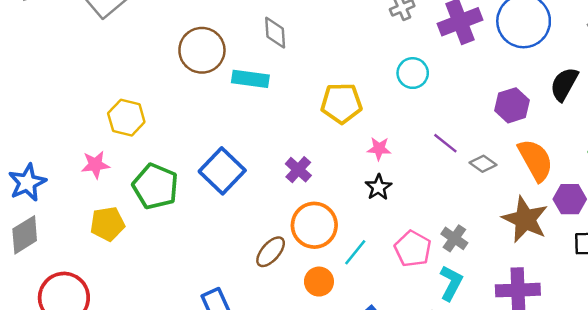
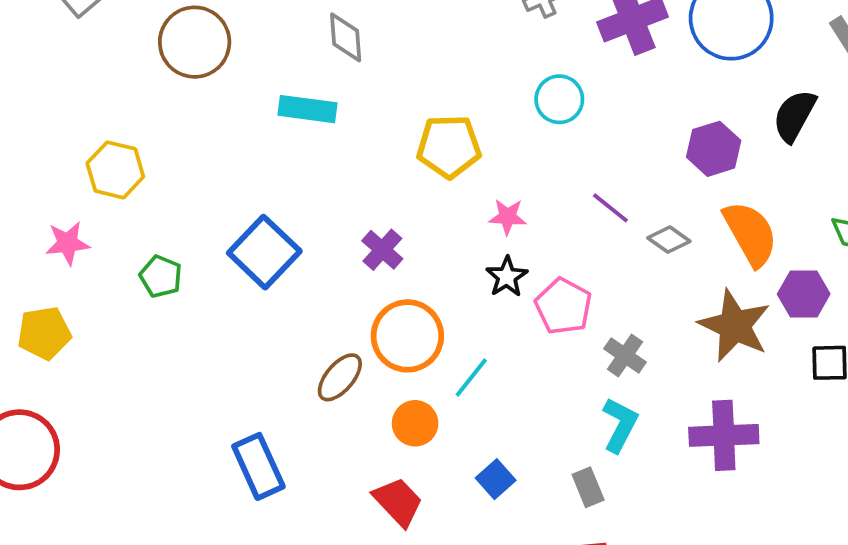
brown circle: (202, 50) -> (195, 42), moved
green pentagon: (155, 186) -> (161, 276), size x0.6
yellow pentagon: (107, 224) -> (44, 333), moved
pink pentagon: (413, 249) -> (563, 306), moved

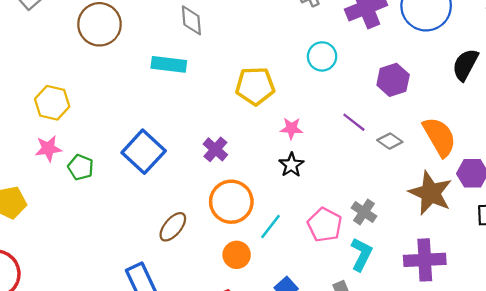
purple hexagon: (714, 149) -> (393, 80), moved
pink star: (68, 243) -> (48, 149), moved
pink pentagon: (563, 306) -> (325, 225), moved
brown ellipse: (340, 377) -> (173, 227), moved

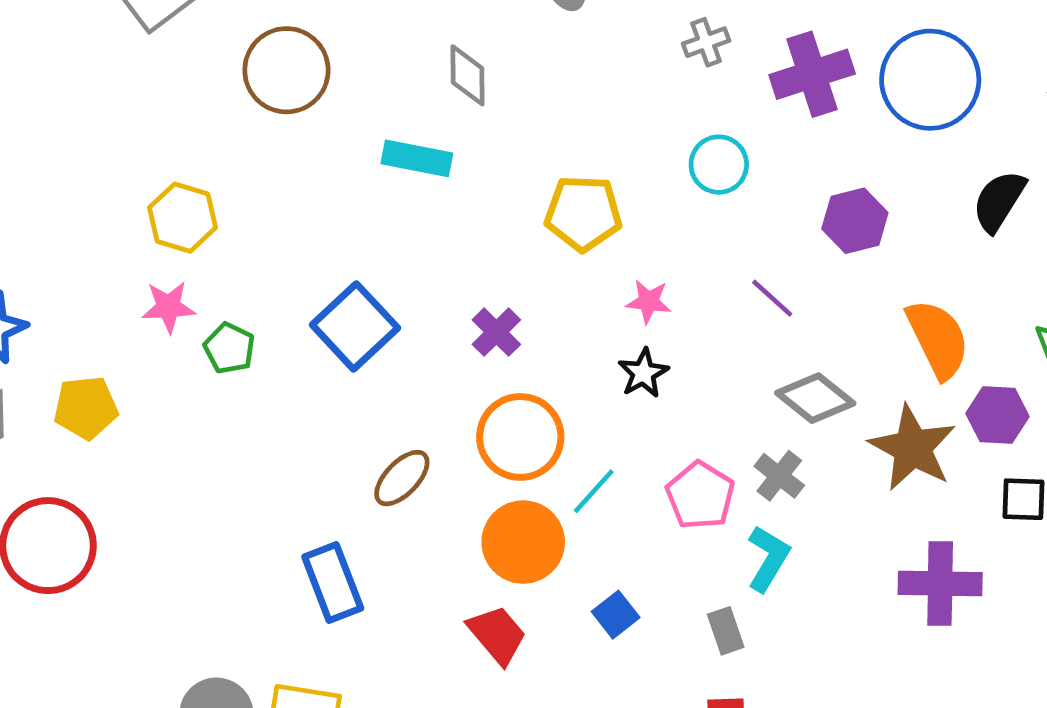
gray diamond: (390, 141) -> (815, 398), moved, size x1.5
orange circle: (237, 255) -> (523, 542), size x1.5
purple cross: (425, 260) -> (940, 584), moved

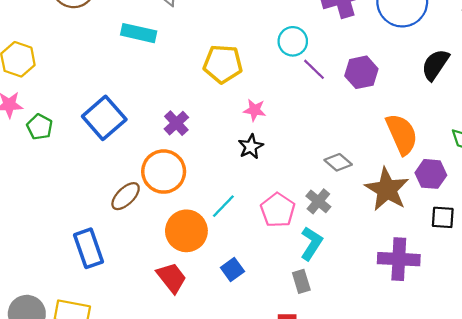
purple line: (772, 298) -> (314, 69), moved
gray diamond: (815, 398) -> (338, 162), size x0.7
orange circle: (520, 437) -> (164, 172), moved
gray rectangle: (726, 631) -> (301, 281), moved

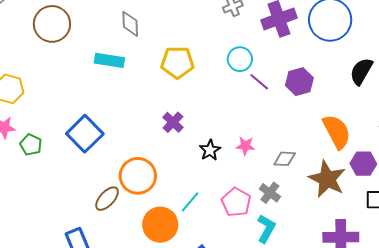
yellow pentagon: (223, 64) -> (177, 62), moved
pink star: (255, 110) -> (245, 146), moved
purple cross: (176, 123) -> (173, 122), moved
gray diamond: (338, 162) -> (285, 159), turned -35

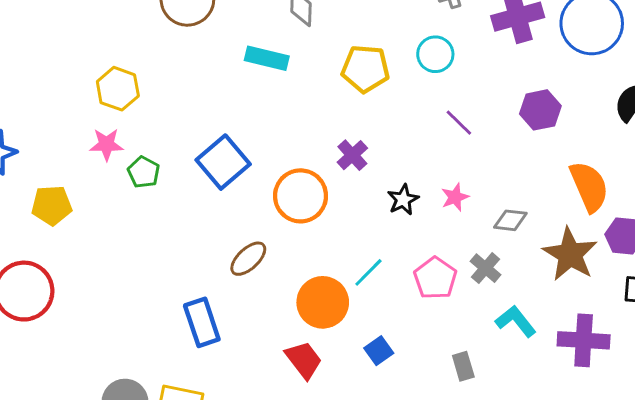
cyan circle: (240, 59) -> (435, 54), moved
purple line: (259, 82) -> (459, 123), moved
pink star: (245, 146) -> (455, 197), turned -30
orange circle: (138, 176) -> (301, 196), moved
cyan L-shape: (266, 229) -> (516, 321), moved, turned -72

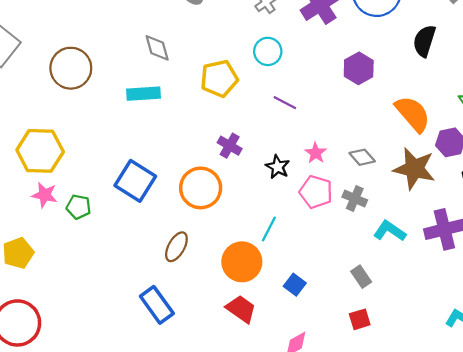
yellow hexagon: (118, 89) -> (40, 151), size x1.4
purple line: (459, 123) -> (285, 103), moved
pink star: (106, 144) -> (45, 195), turned 30
gray diamond: (510, 220) -> (362, 157), turned 60
pink pentagon: (435, 278) -> (316, 192), moved

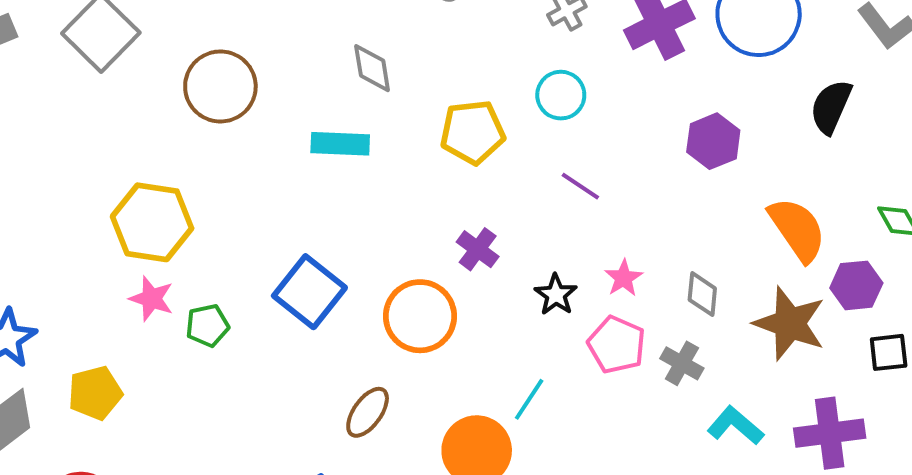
gray diamond: (362, 157) -> (702, 294), turned 40
green pentagon: (79, 207) -> (207, 325), turned -30

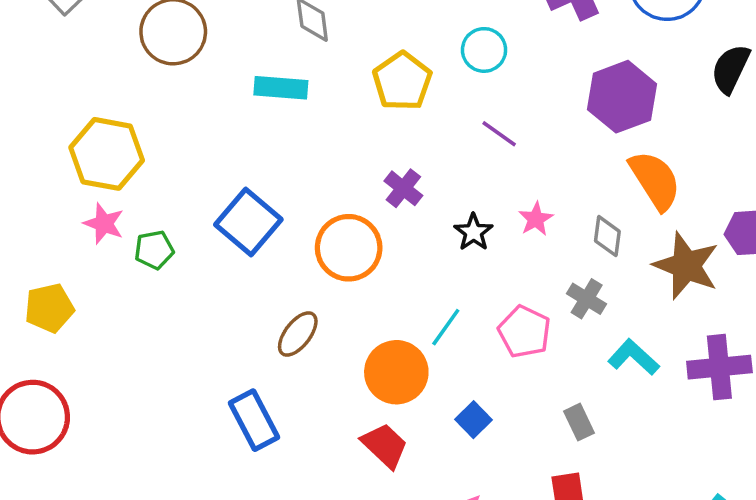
yellow pentagon: (473, 132) -> (402, 81), turned -30
purple hexagon: (713, 141) -> (622, 97), size x1.4
orange semicircle: (797, 229) -> (655, 180), moved
pink pentagon: (617, 345) -> (524, 332), moved

